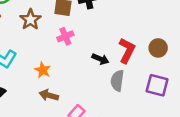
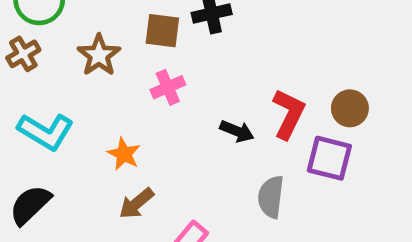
gray semicircle: (117, 81) -> (271, 197), moved
purple square: (157, 85) -> (329, 158), moved
brown arrow: (49, 95) -> (136, 203), turned -54

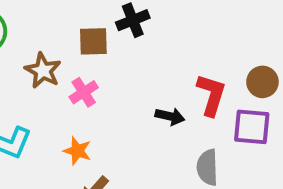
pink cross: (168, 87) -> (84, 92), moved

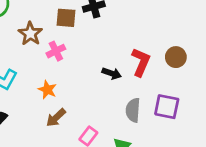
purple square: (252, 127) -> (167, 107), moved

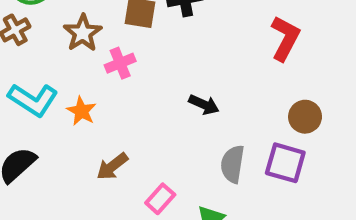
brown circle: (176, 57) -> (305, 117), moved
red L-shape: (141, 62) -> (285, 38), moved
orange star: (47, 90) -> (81, 111), moved

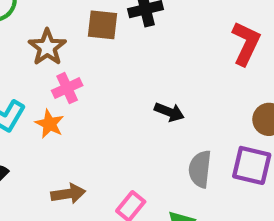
pink cross: (120, 63) -> (67, 88), moved
brown arrow: (112, 166) -> (68, 194), moved, turned -148

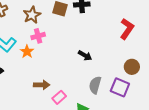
brown arrow: (68, 194) -> (42, 85), moved

